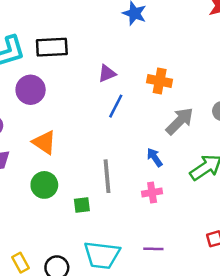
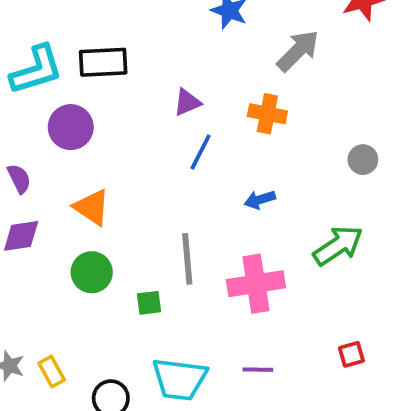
gray arrow: (180, 121) -> (298, 51), moved
blue arrow: (155, 157) -> (260, 200), moved, turned -72
pink cross: (152, 192) -> (256, 284), size x1.8
yellow rectangle: (21, 263) -> (52, 372), moved

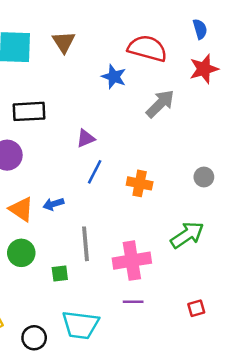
orange cross: (267, 114) -> (140, 183), moved
blue arrow: (260, 200) -> (53, 204), moved
purple line: (258, 370) -> (133, 302), moved

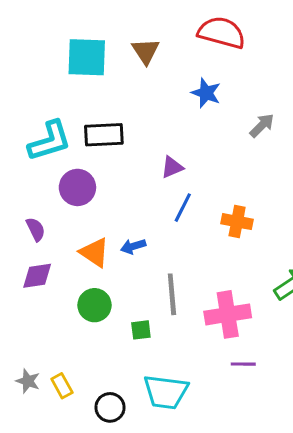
red semicircle: (147, 48) -> (222, 33), moved
gray arrow: (160, 104) -> (262, 125), size x0.7
purple line: (133, 302) -> (243, 364), moved

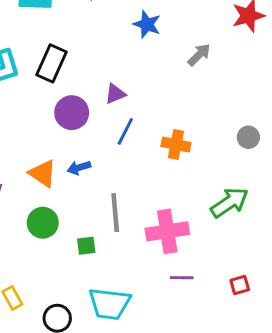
black rectangle: (104, 135) -> (51, 63), turned -63
purple circle: (77, 187) -> (72, 113), moved

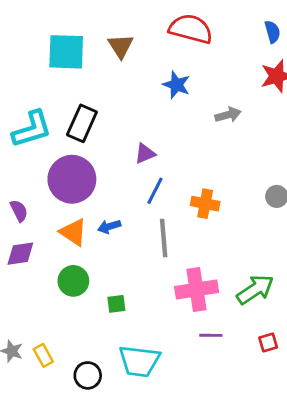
gray arrow: (199, 55) -> (228, 115), turned 30
purple circle: (72, 113) -> (72, 179), moved, size x1.4
green arrow: (230, 202) -> (255, 290), moved
gray line: (115, 213) -> (164, 238), moved

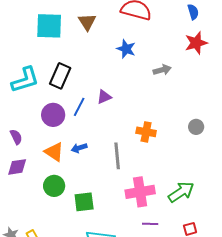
purple circle: (72, 179) -> (53, 115), size x0.7
blue line: (155, 191) -> (79, 107), moved
green square: (116, 304) -> (84, 202), size x1.5

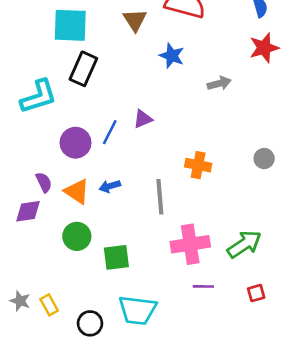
brown triangle: (87, 22) -> (135, 20), moved
black rectangle: (60, 76) -> (83, 69), moved
purple semicircle: (16, 137) -> (44, 182), moved

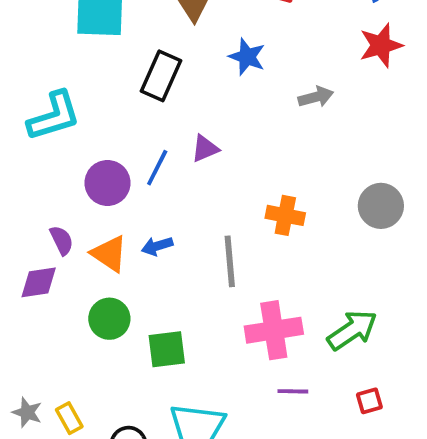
black rectangle: (83, 69) -> (161, 76), moved
gray circle: (264, 159) -> (381, 206), size x1.5

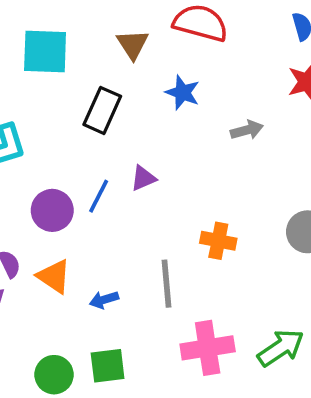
blue arrow: (157, 246) -> (104, 300), moved
green circle: (109, 319) -> (54, 375), moved

